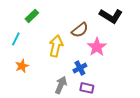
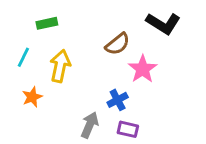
green rectangle: (32, 16) -> (47, 23), turned 32
yellow arrow: (56, 46) -> (60, 66), moved

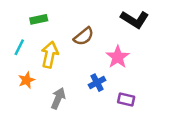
brown semicircle: (118, 44) -> (84, 36), moved
gray arrow: (90, 125) -> (58, 98), moved
purple rectangle: (128, 129) -> (126, 100), moved

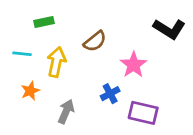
black L-shape: (135, 19) -> (169, 29), moved
cyan line: (19, 47) -> (22, 54), turned 70
purple rectangle: (126, 100) -> (143, 113), size x1.5

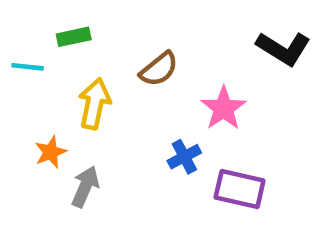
cyan line: (22, 54) -> (28, 67), moved
gray arrow: (66, 111) -> (85, 187), moved

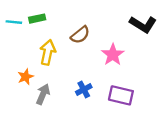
cyan line: (28, 67) -> (14, 22), moved
blue cross: (184, 157) -> (84, 90), moved

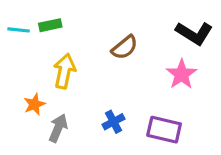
brown semicircle: (80, 35) -> (125, 47), moved
pink star: (113, 55) -> (182, 74), moved

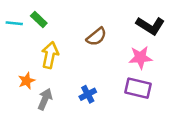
green rectangle: (50, 25) -> (39, 20), turned 56
pink star: (182, 74) -> (140, 58), turned 30
purple rectangle: (164, 130) -> (138, 88), moved

